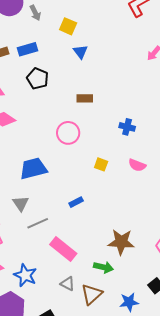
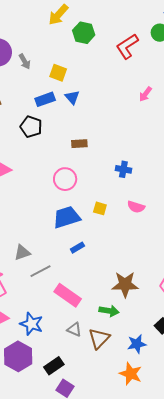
blue rectangle: (28, 49) -> (45, 99), moved
blue trapezoid: (33, 169) -> (67, 217), moved
gray triangle: (21, 203) -> (22, 252), turned 48

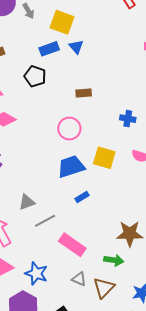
yellow square: (58, 73) -> (62, 22), size x1.4
yellow square: (100, 208) -> (104, 158), size x1.6

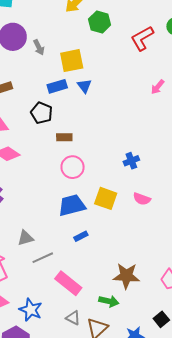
yellow square: (62, 22) -> (72, 61), turned -35
brown rectangle: (84, 93) -> (64, 137), moved
blue cross: (128, 119) -> (131, 161), turned -35

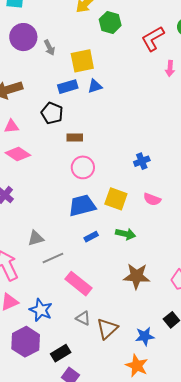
blue triangle: (84, 86) -> (95, 86), turned 49
pink arrow: (158, 87) -> (170, 68), moved, turned -35
green arrow: (109, 301) -> (126, 234), moved

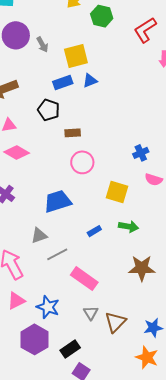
pink semicircle: (152, 199) -> (154, 180), moved
blue trapezoid: (82, 206) -> (58, 201), moved
gray triangle: (83, 318) -> (91, 313), turned 35

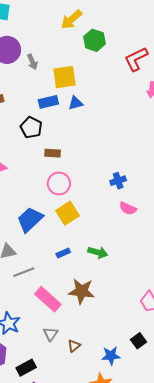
yellow square: (117, 192) -> (67, 213), moved, turned 35
blue trapezoid: (58, 201) -> (30, 219), turned -32
brown star: (142, 268) -> (82, 291), moved
brown triangle: (115, 322) -> (74, 346), size x0.6

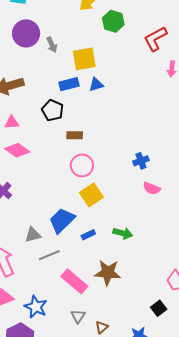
blue trapezoid: (30, 219) -> (62, 220), moved
black square: (139, 341) -> (159, 308), moved

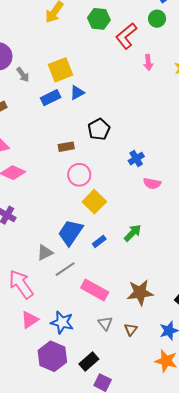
green hexagon: (113, 21) -> (99, 19), moved
gray arrow: (52, 45) -> (23, 75), moved
black pentagon: (53, 110) -> (99, 129), moved, turned 30
green arrow: (123, 233) -> (133, 233), turned -48
brown star: (108, 273) -> (140, 293), moved

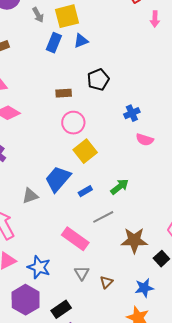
gray arrow: (23, 75) -> (38, 15), moved
blue rectangle: (51, 98) -> (54, 43), turned -48
gray line: (65, 269) -> (103, 217), moved
brown star: (140, 293) -> (134, 240), moved

